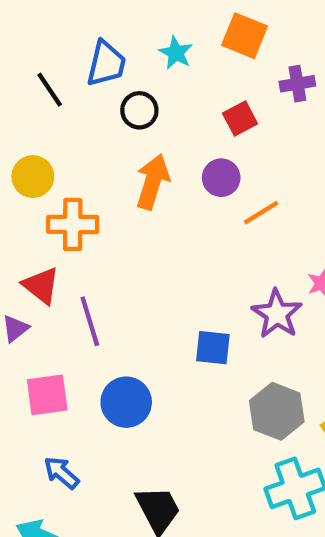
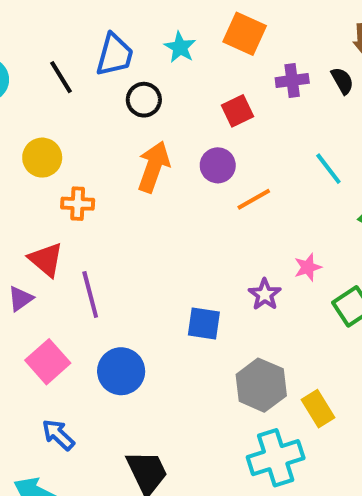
orange cross: (73, 224) -> (78, 204), size x0.7
purple star: (277, 314) -> (265, 294), size x0.7
pink square: (47, 395) -> (48, 362), turned -36

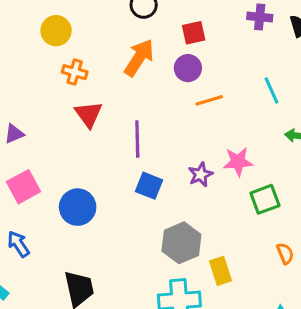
red square: (237, 111) -> (194, 33), moved
red triangle: (46, 259) -> (88, 114), moved
pink star: (308, 267) -> (238, 162), size x1.4
purple line: (90, 295) -> (137, 139), moved

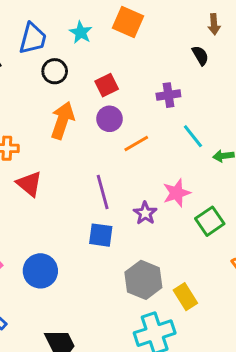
purple cross: (260, 17) -> (168, 95), moved
cyan line: (271, 90) -> (193, 136), moved
purple line: (137, 139) -> (103, 192), moved

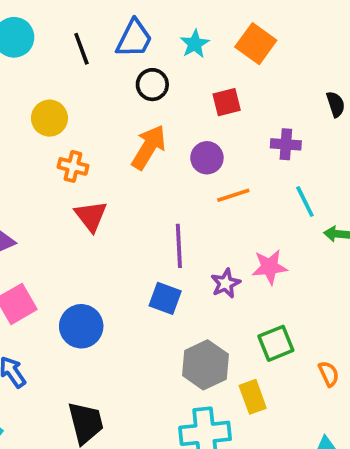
red square: (107, 85) -> (227, 102), moved
green square: (210, 221) -> (276, 343), moved

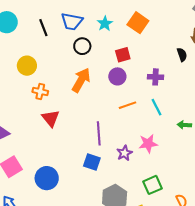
blue trapezoid: (134, 39) -> (72, 21), turned 75
purple circle: (207, 158) -> (117, 76), moved
cyan line: (305, 202) -> (157, 107), moved

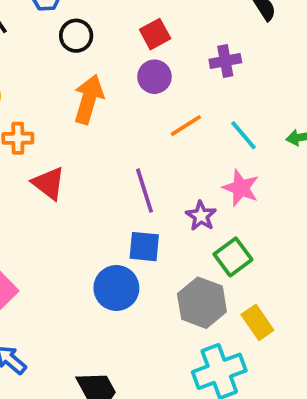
cyan line: (157, 107) -> (244, 135), moved
pink star: (148, 144) -> (241, 188), turned -30
blue circle: (47, 178) -> (116, 288), moved
green square: (152, 185) -> (233, 257), moved

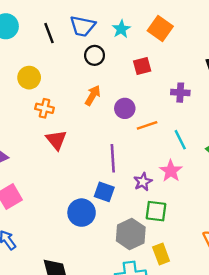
purple circle: (154, 77) -> (125, 108), moved
orange arrow: (89, 99) -> (93, 95), size x0.7
green square: (233, 257) -> (156, 211), turned 30

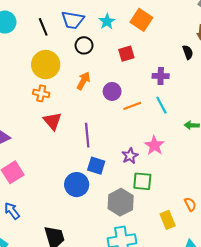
yellow circle: (29, 78) -> (46, 65), moved, size x1.4
cyan line: (180, 140) -> (161, 105), moved
purple line: (113, 158) -> (87, 135), moved
yellow rectangle: (161, 254) -> (168, 220), moved

